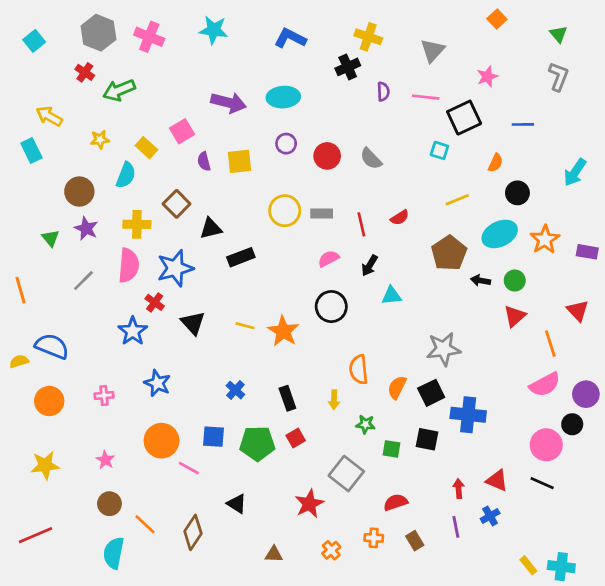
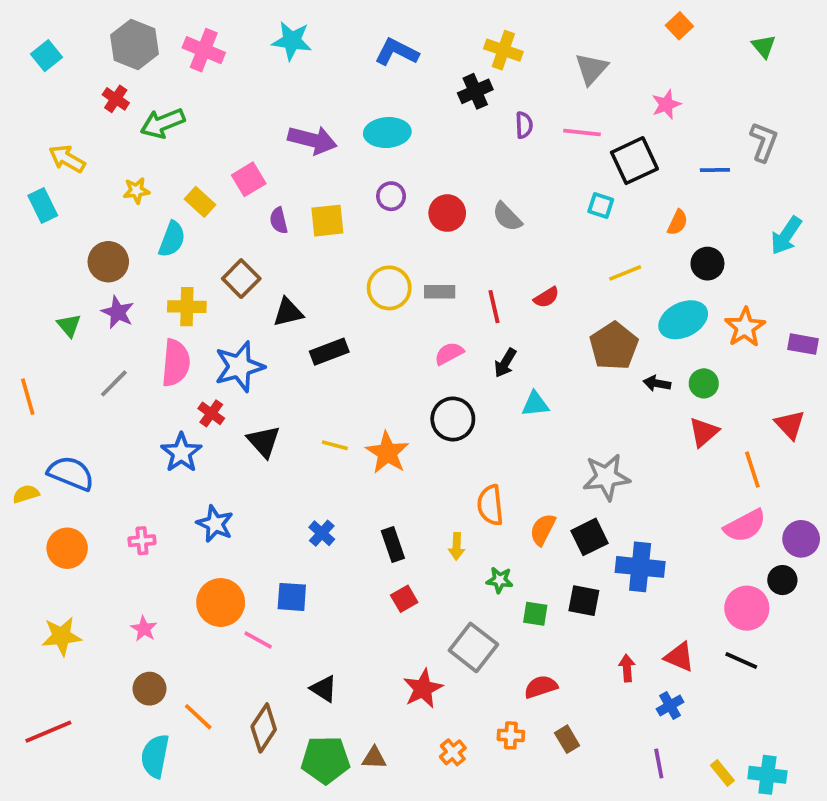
gray L-shape: (559, 77) -> (764, 142), moved
green pentagon: (257, 443) -> (325, 760), moved
purple line: (456, 527) -> (659, 764), moved

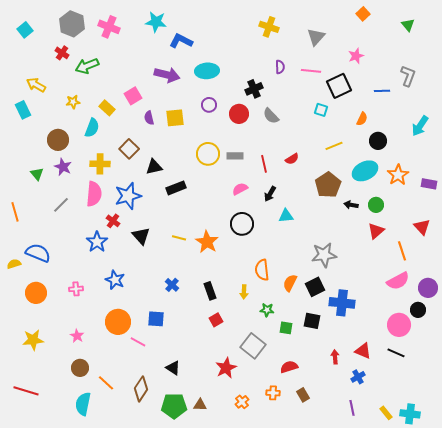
blue L-shape: (397, 52) -> (181, 41), moved
black cross: (475, 91) -> (254, 89), moved
red line: (48, 732) -> (26, 391), turned 40

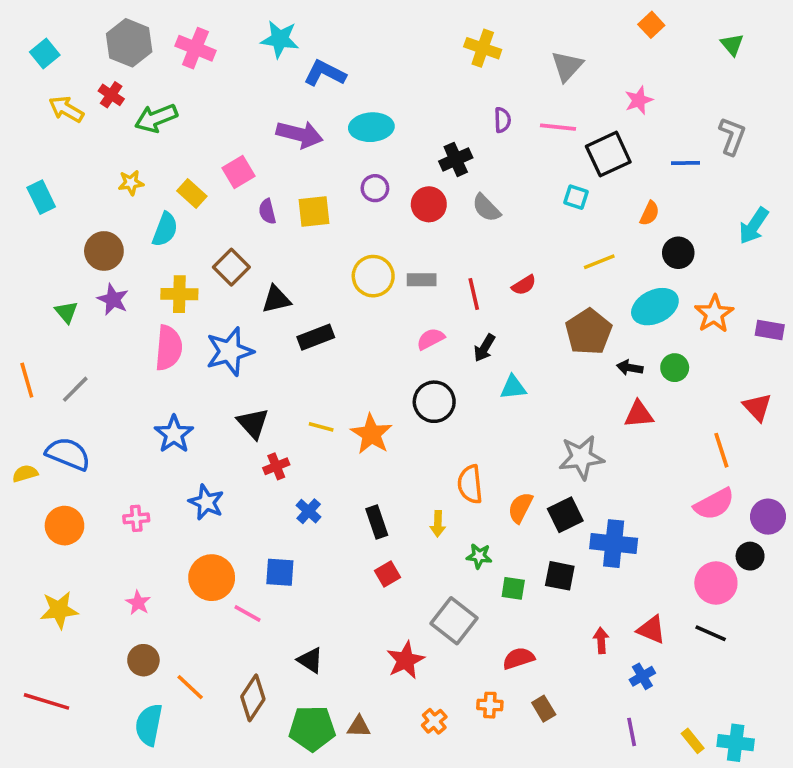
yellow arrow: (36, 85) -> (66, 109), moved
gray line: (61, 205) -> (75, 389), moved
red cross: (113, 221) -> (276, 466), moved, turned 32
red triangle: (376, 231) -> (639, 414), moved, turned 36

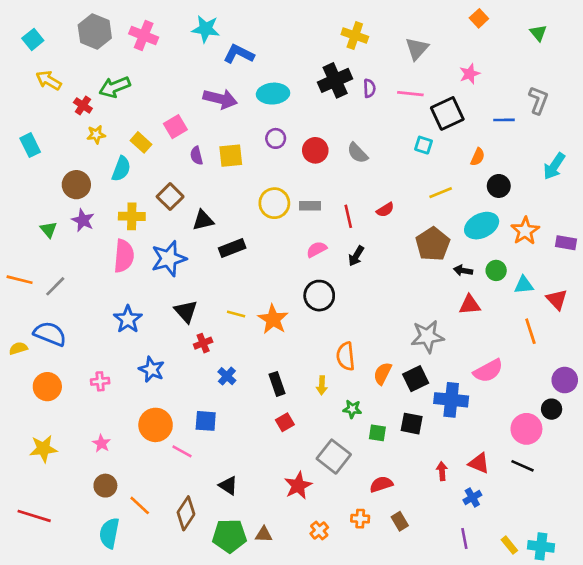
red cross: (111, 95) -> (83, 105), moved
black cross: (456, 159) -> (335, 80), moved, size x1.4
orange line: (27, 380) -> (20, 280), turned -60
cyan triangle: (513, 387) -> (524, 285), moved
pink semicircle: (714, 504) -> (488, 371), moved

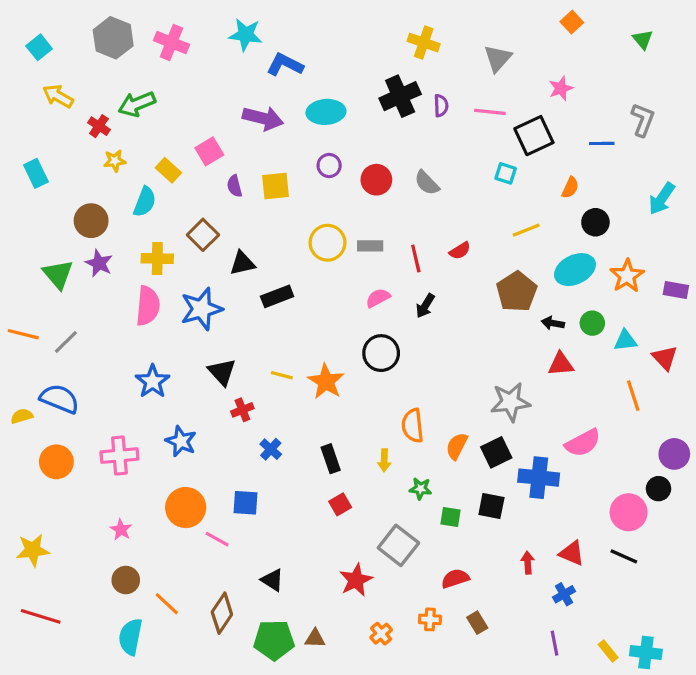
green triangle: (49, 230) -> (58, 274), size x1.5
pink cross: (100, 381) -> (119, 456), size x1.6
yellow star: (43, 449) -> (33, 550), moved

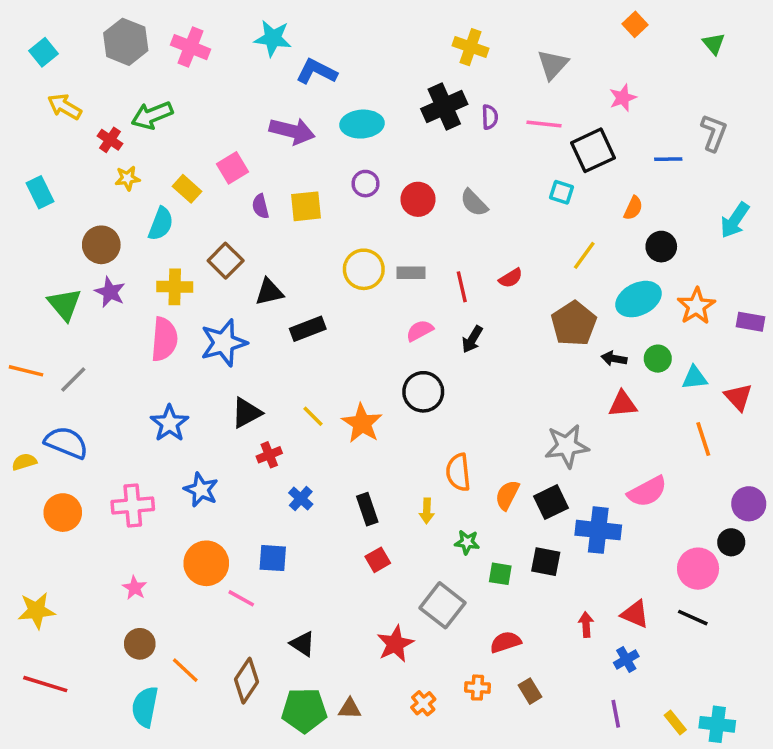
yellow line: (526, 230) -> (584, 255), turned -32
black triangle: (222, 372) -> (246, 413), turned 44
yellow line: (282, 375) -> (313, 416), turned 30

